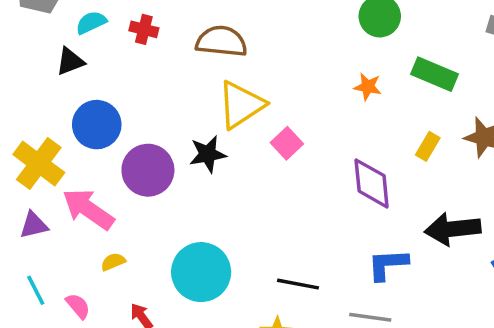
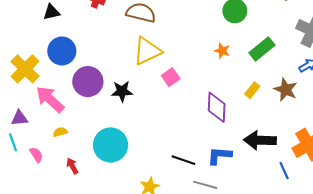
green rectangle: (435, 74) -> (262, 49), turned -70
black star: (208, 154) -> (122, 91), moved
purple triangle: (34, 225) -> (19, 118), moved
black line: (298, 284) -> (183, 160), moved

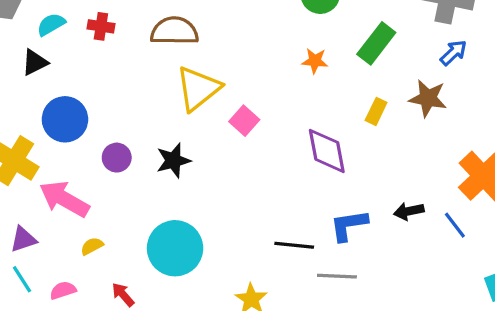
purple circle: (88, 82) -> (117, 158), size x0.6
black arrow: (260, 140) -> (409, 211), moved, size x0.6
pink semicircle: (36, 155) -> (63, 290), turned -63

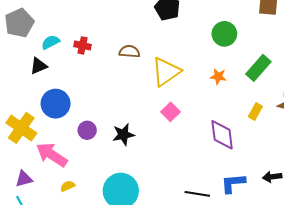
brown semicircle: (174, 31) -> (129, 52), size x0.7
yellow triangle: (198, 88) -> (166, 72), moved

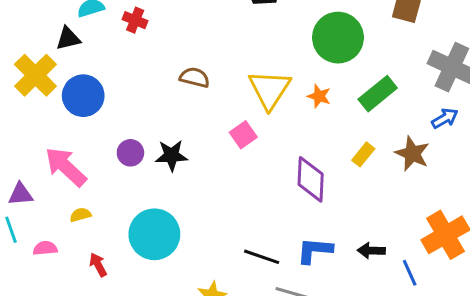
green circle: (224, 34) -> (338, 38), size x1.4
brown semicircle: (129, 52) -> (195, 77), moved
yellow triangle: (166, 72) -> (270, 89), moved, turned -32
yellow cross: (21, 128) -> (35, 75), moved
purple circle: (87, 130) -> (130, 153), moved

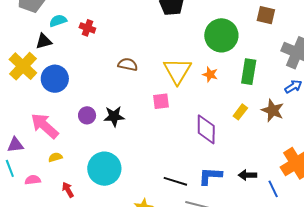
green rectangle: (378, 94) -> (249, 72), turned -40
pink square: (243, 135) -> (161, 101), turned 30

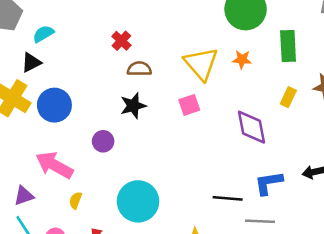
red cross: (87, 28) -> (121, 41), moved, turned 35
black star: (114, 116) -> (133, 106), moved
yellow semicircle: (55, 157) -> (75, 200), turned -40

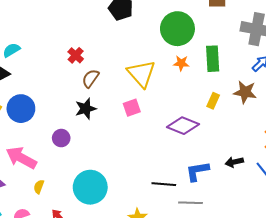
orange star: (242, 60) -> (181, 63), moved
brown semicircle: (139, 69) -> (91, 78), turned -54
purple diamond: (251, 127) -> (183, 126), turned -56

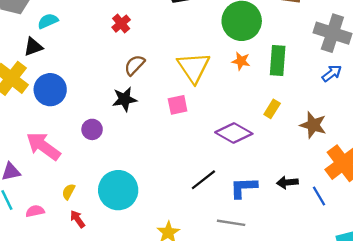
red cross: (76, 55) -> (121, 24), moved
brown star: (245, 92) -> (313, 125), moved
black line: (164, 184) -> (203, 180), moved, turned -50
yellow semicircle: (39, 187) -> (68, 192), moved

